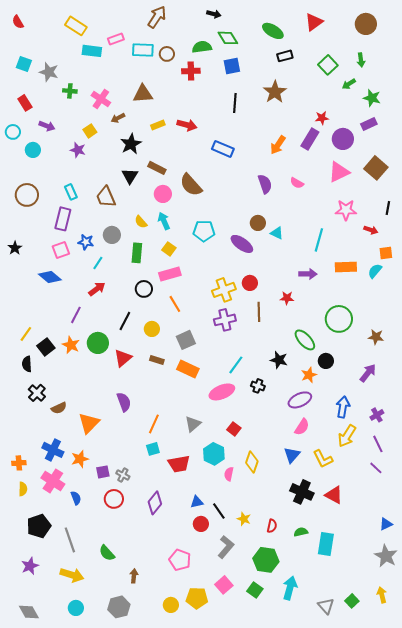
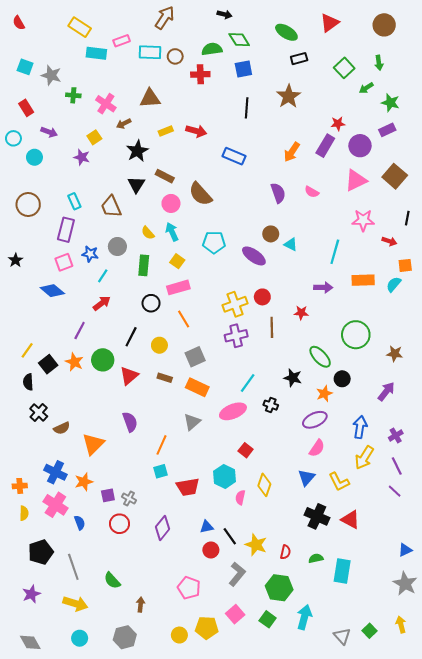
gray triangle: (193, 424) -> (192, 422), moved
yellow star: (244, 519) -> (256, 545), size x1.5

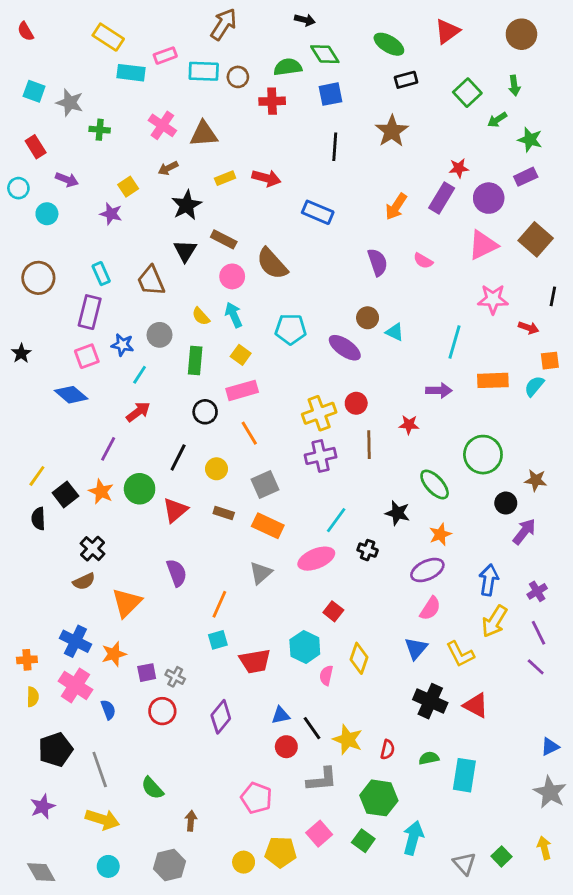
pink cross: (106, 104) -> (162, 125), moved
black circle: (342, 379) -> (506, 503), moved
black cross: (39, 412) -> (93, 549), moved
gray L-shape: (237, 574) -> (322, 779), turned 45

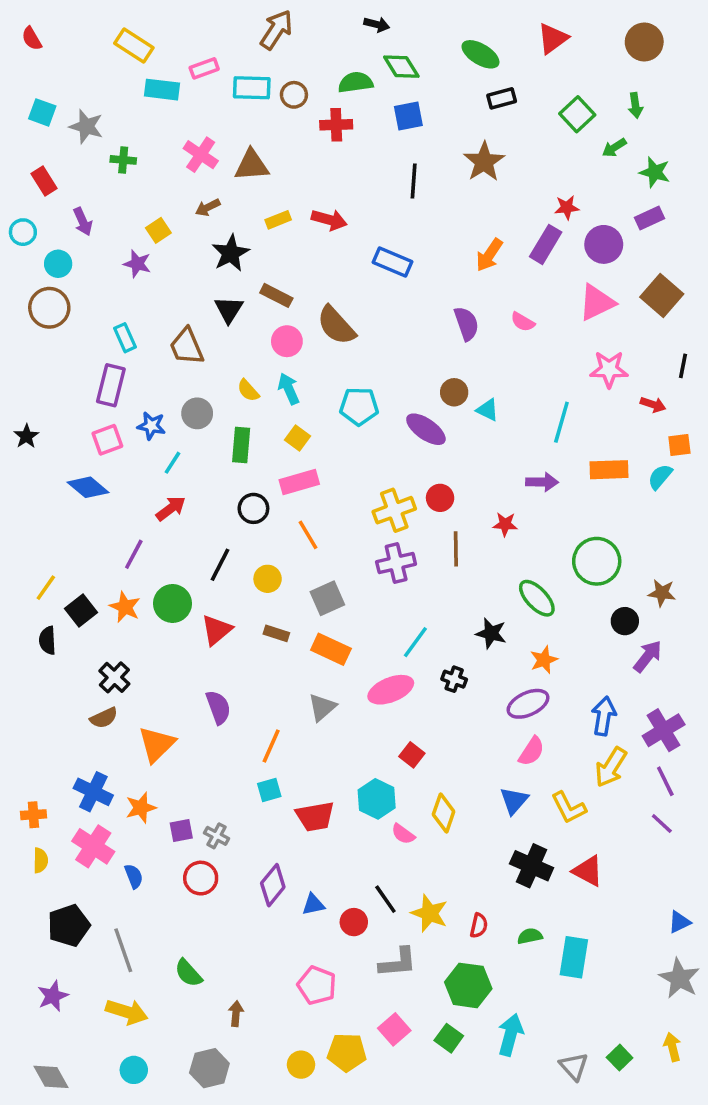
purple arrow: (67, 180) -> (83, 222), turned 45
brown circle: (38, 278) -> (49, 308), moved
purple cross: (537, 591) -> (664, 730), size x1.6
pink semicircle: (326, 675) -> (403, 834), turned -66
blue triangle: (281, 715) -> (313, 904), moved

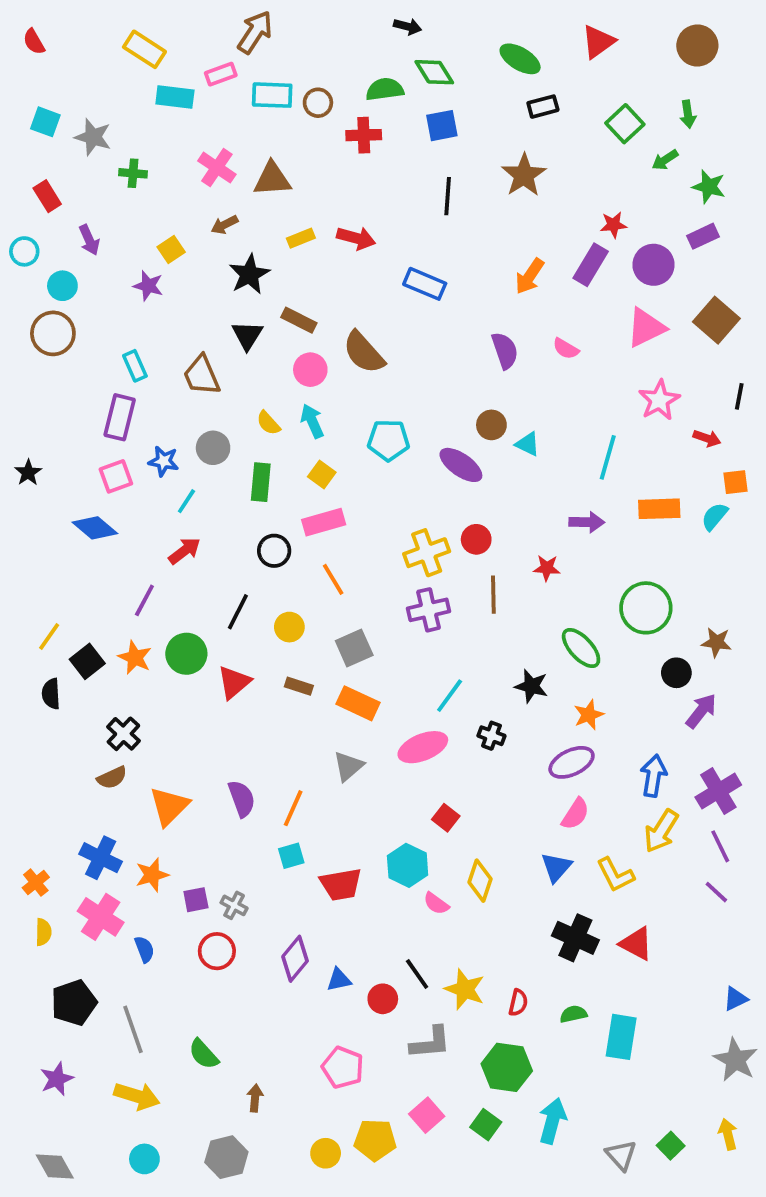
brown arrow: (276, 30) -> (255, 32), moved
pink star: (609, 369) -> (659, 400), turned -30
purple semicircle: (218, 707) -> (242, 799), moved
orange cross: (33, 815) -> (36, 883), turned -35

